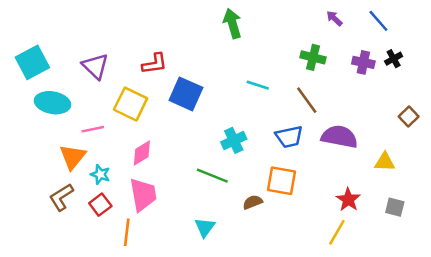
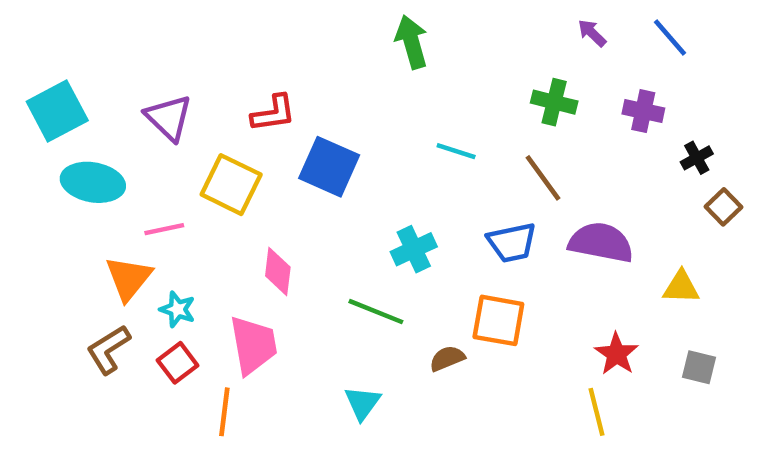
black cross: (394, 59) -> (697, 158), moved
pink diamond: (142, 153) -> (278, 271), moved, turned -52
yellow line: (337, 232) -> (596, 412), turned -44

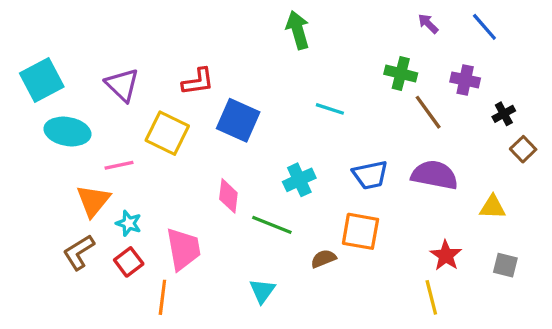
brown line: (543, 178) -> (428, 112), moved
pink diamond: (278, 271) -> (228, 196), moved

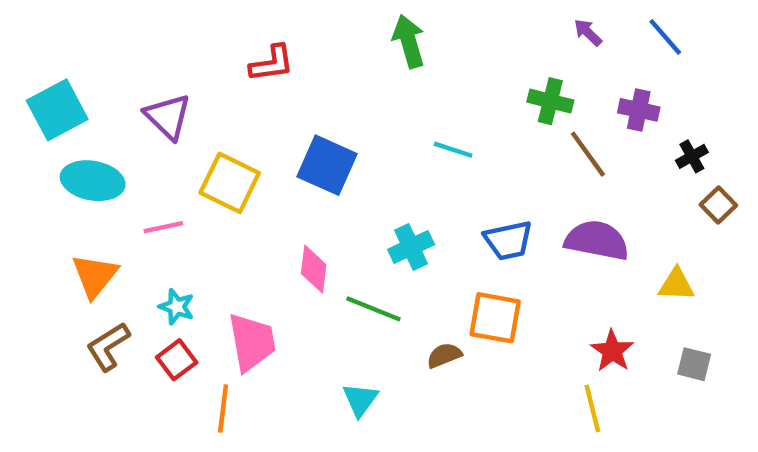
red L-shape: (198, 82) -> (272, 63), moved
orange triangle: (93, 201) -> (95, 276), moved

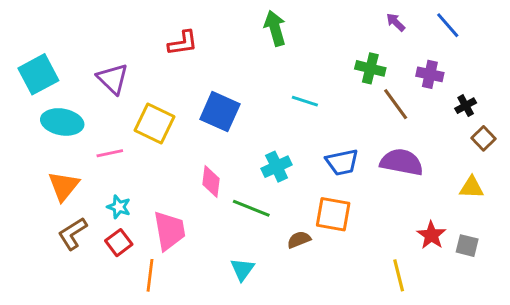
yellow triangle: (676, 285) -> (472, 187), moved
red star: (612, 351) -> (431, 235), moved

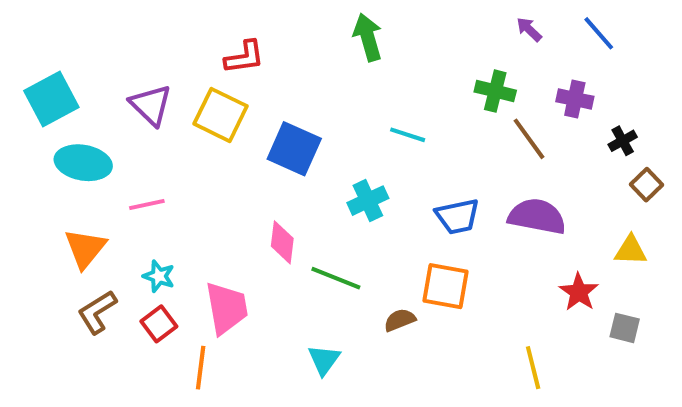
yellow square: (154, 123) -> (221, 115), moved
cyan cross: (277, 167) -> (368, 201), moved
red star: (431, 235) -> (579, 292), moved

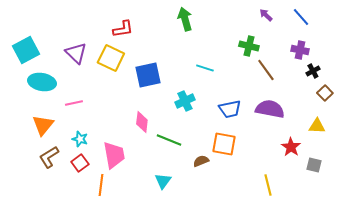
purple cross: (575, 99) -> (300, 50), moved
blue square: (294, 149) -> (148, 75), turned -36

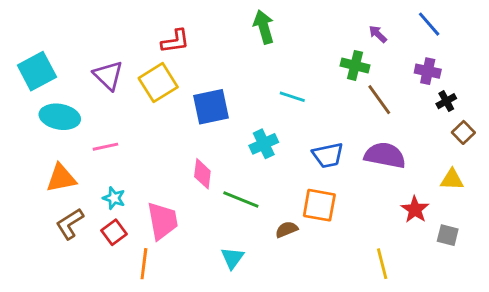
purple arrow: (266, 15) -> (378, 34), moved
yellow square: (111, 58) -> (158, 83), turned 32
orange triangle: (43, 125) -> (61, 178), turned 40

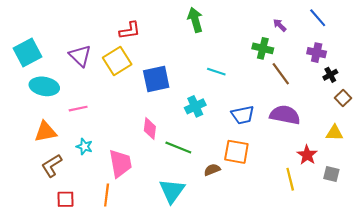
red square: (114, 232) -> (65, 199), moved, turned 36
cyan triangle: (232, 258) -> (172, 191), size x1.5
yellow line: (382, 264) -> (290, 179), moved

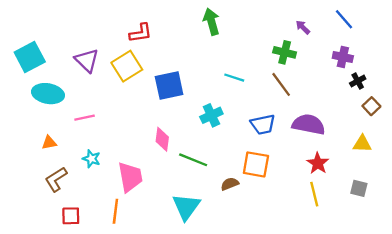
brown line: (281, 74) -> (281, 84), moved
orange triangle: (45, 132) -> (49, 143), size x0.6
red star: (307, 155) -> (318, 163), moved

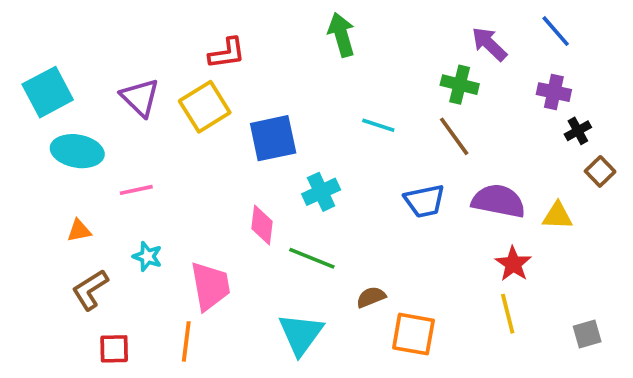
purple arrow: (303, 27) -> (489, 44), size x1.5
cyan cross: (211, 115) -> (321, 192), moved
yellow triangle: (362, 144) -> (558, 216), moved
orange square: (256, 164) -> (413, 334), moved
gray square: (359, 188) -> (587, 334), moved, turned -30

